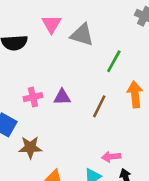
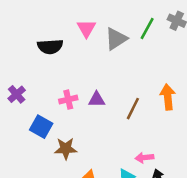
gray triangle: (82, 35) -> (116, 39), turned -50
green line: (114, 61) -> (147, 28), moved

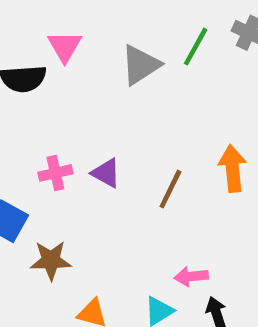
pink triangle: (86, 28) -> (65, 47), moved
purple triangle: (97, 100) -> (106, 173), turned 30

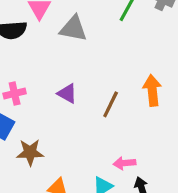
gray triangle: (141, 65) -> (73, 29), moved, turned 44
pink cross: (55, 173) -> (15, 94), moved

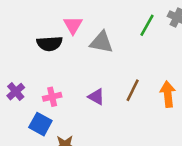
brown line: (111, 104) -> (133, 90), moved

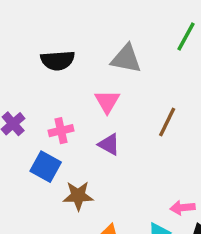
pink triangle: (73, 25) -> (107, 102), moved
purple triangle: (96, 97) -> (109, 144), moved

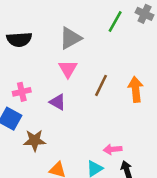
gray triangle: (126, 59) -> (70, 38), turned -40
pink triangle: (107, 102) -> (68, 69), moved

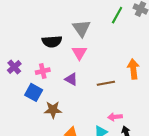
gray triangle: (70, 38) -> (81, 28), turned -36
black semicircle: (19, 39) -> (52, 42), moved
brown line: (101, 85) -> (106, 83), moved, turned 54

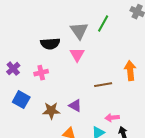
green line: (117, 15) -> (103, 24), moved
purple triangle: (71, 79) -> (75, 106), moved
blue square: (34, 92) -> (21, 100), moved

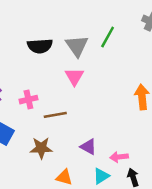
black semicircle: (50, 44) -> (40, 46), moved
brown line: (103, 85) -> (55, 115), moved
purple triangle: (75, 106) -> (88, 147), moved

